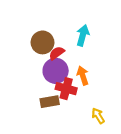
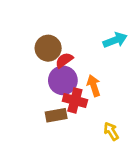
cyan arrow: (83, 35) -> (115, 40), moved, turned 54

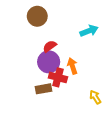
brown circle: (48, 48) -> (37, 16), moved
yellow arrow: (111, 131) -> (95, 97), moved

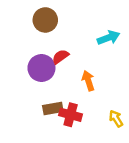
purple circle: (49, 62) -> (41, 68), moved
red cross: (58, 77) -> (71, 115), moved

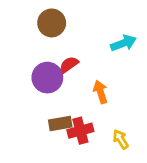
red cross: (71, 115) -> (80, 131), turned -30
yellow arrow: (116, 119) -> (121, 139), moved

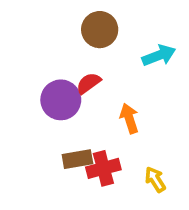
brown circle: (52, 23) -> (100, 30), moved

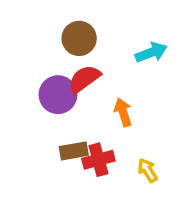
brown circle: (100, 30) -> (79, 38), moved
red semicircle: (89, 83) -> (84, 79), size x1.4

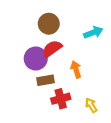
brown rectangle: (74, 151) -> (45, 80), moved

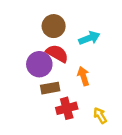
cyan arrow: (93, 32) -> (89, 38), moved
red semicircle: (52, 49) -> (57, 53), turned 66

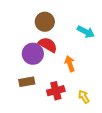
cyan arrow: (89, 38) -> (86, 32), moved, turned 48
brown rectangle: (50, 88) -> (27, 82), moved

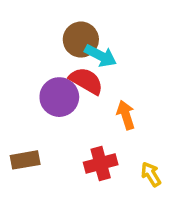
cyan arrow: (86, 32) -> (101, 56), moved
brown rectangle: (27, 82) -> (25, 160), moved

